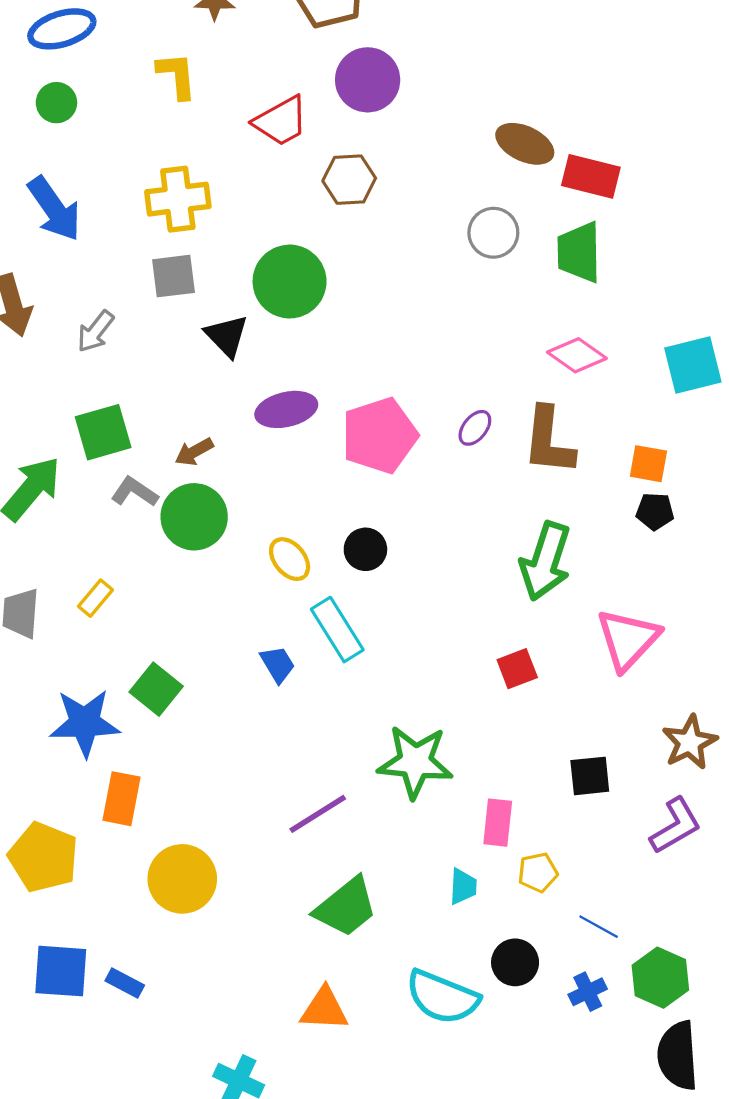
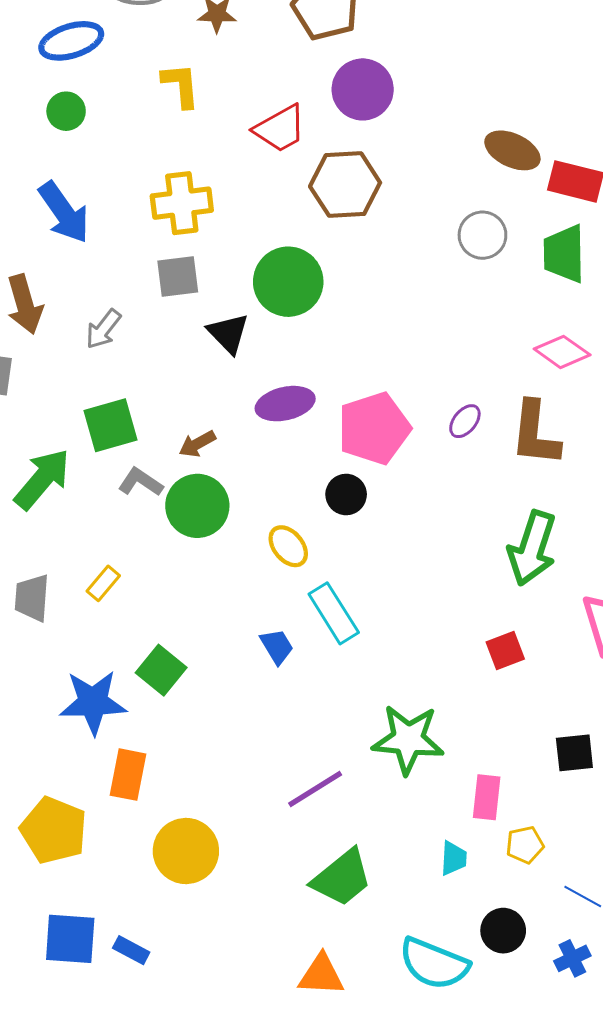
brown hexagon: (349, 180) -> (345, 185), size x1.4
black circle: (365, 549) -> (346, 495), moved

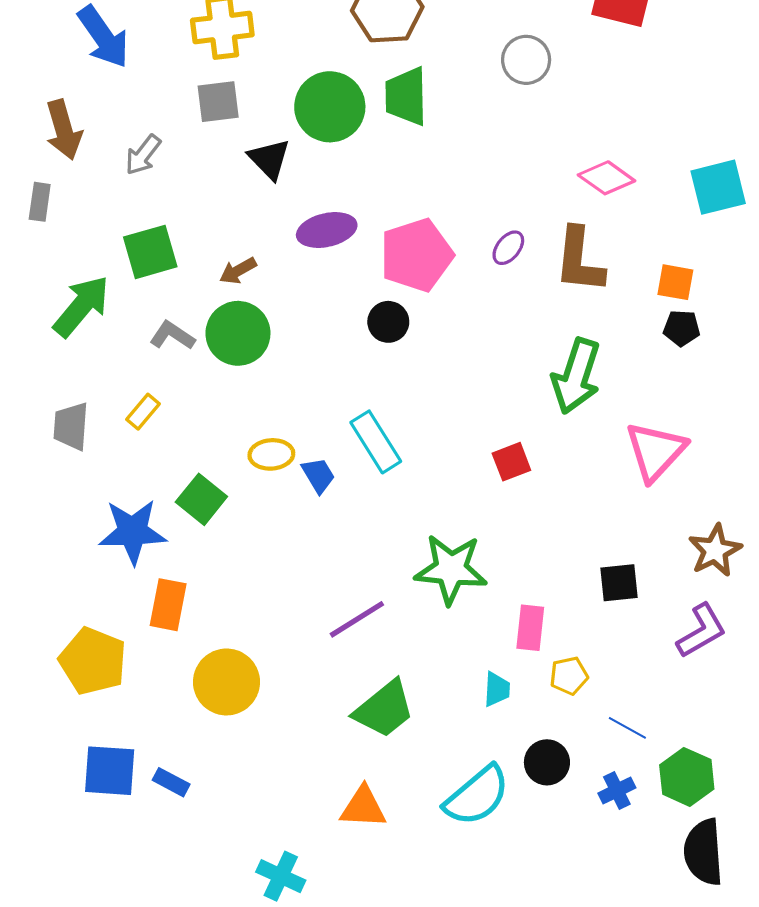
green trapezoid: (564, 254) -> (406, 96), moved
gray L-shape: (140, 482) -> (172, 335), moved
yellow ellipse: (288, 546) -> (271, 454), moved, turned -54
red square: (505, 651) -> (511, 462), moved
cyan semicircle: (434, 964) -> (477, 796), turned -62

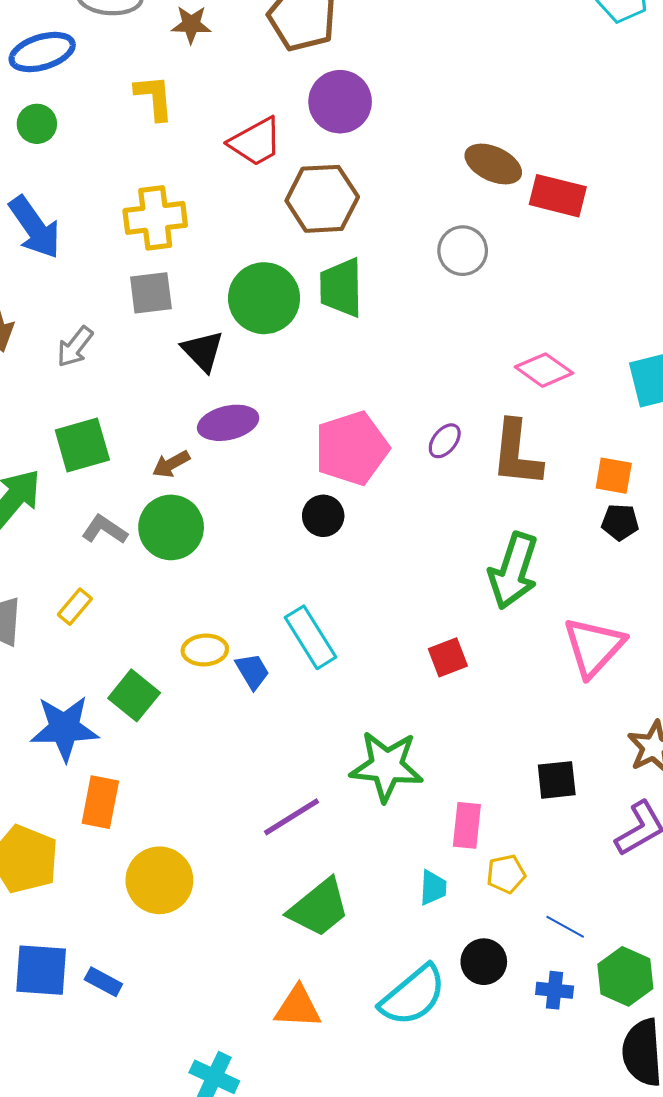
purple ellipse: (327, 230) -> (228, 423), moved
blue cross: (617, 791) -> (555, 990), turned 32

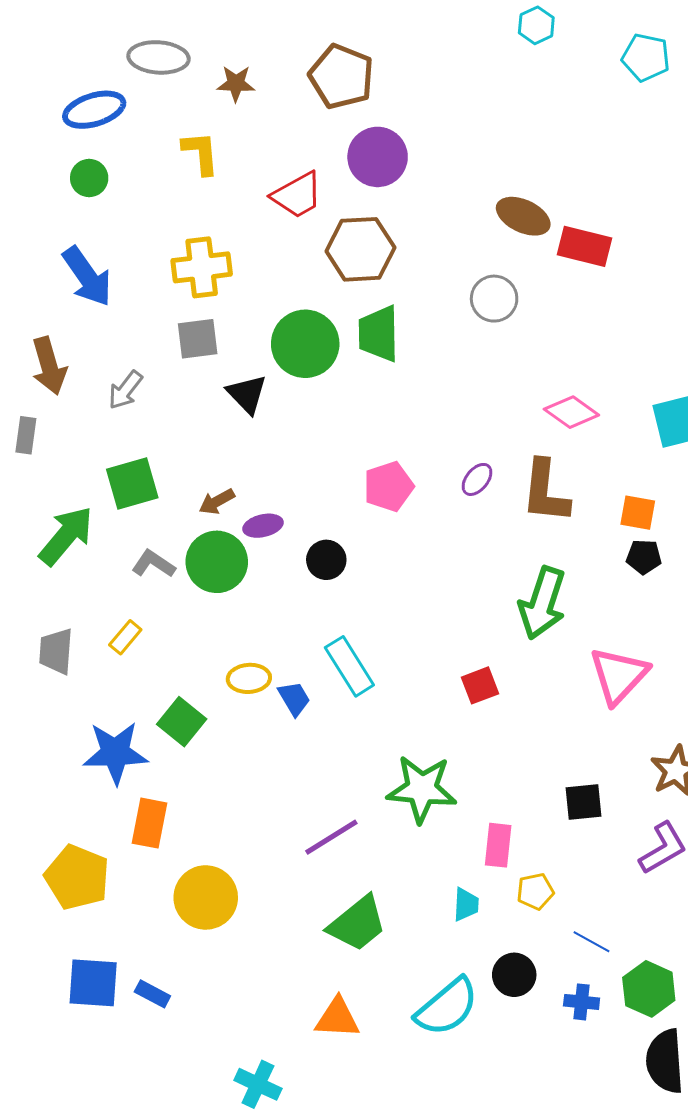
purple ellipse: (228, 423) -> (263, 526), moved, size x0.7
pink pentagon: (352, 448) -> (389, 486), size x0.7
black circle: (323, 516) -> (326, 560), moved

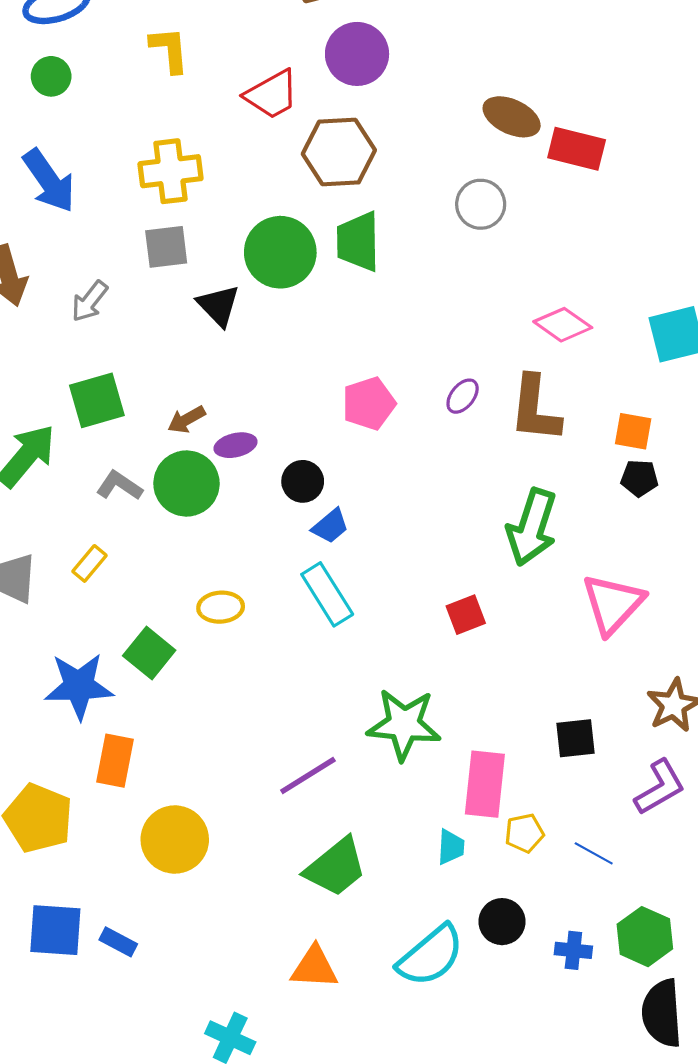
blue trapezoid: (294, 698) -> (330, 526), moved, turned 81
pink rectangle: (498, 845) -> (485, 784), size x1.4
blue line: (592, 942) -> (594, 853), moved

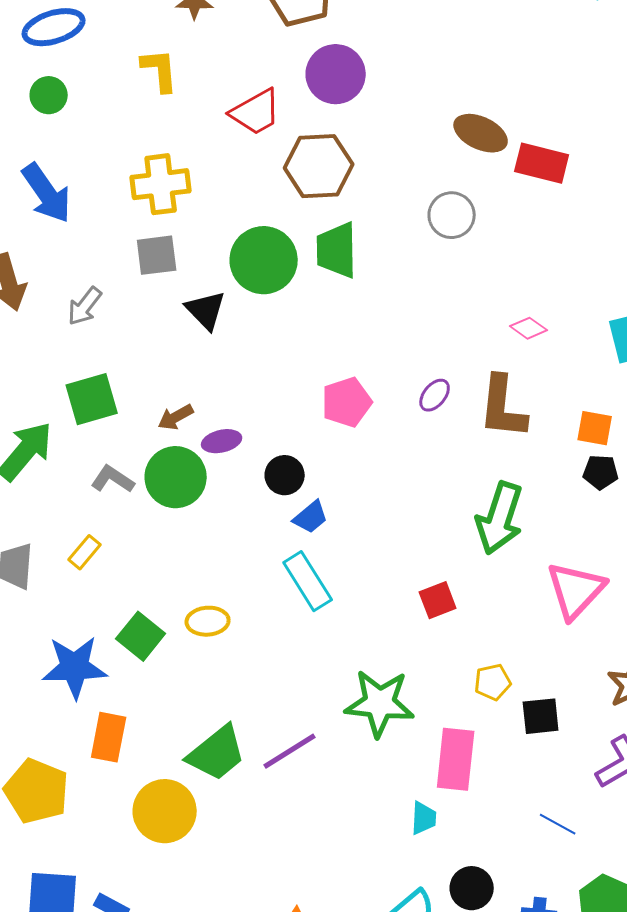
pink diamond: (563, 325) -> (529, 328), size x0.7
yellow ellipse: (221, 607) -> (208, 621), moved
yellow pentagon: (524, 833) -> (493, 682), moved
green trapezoid: (336, 867) -> (217, 753), moved

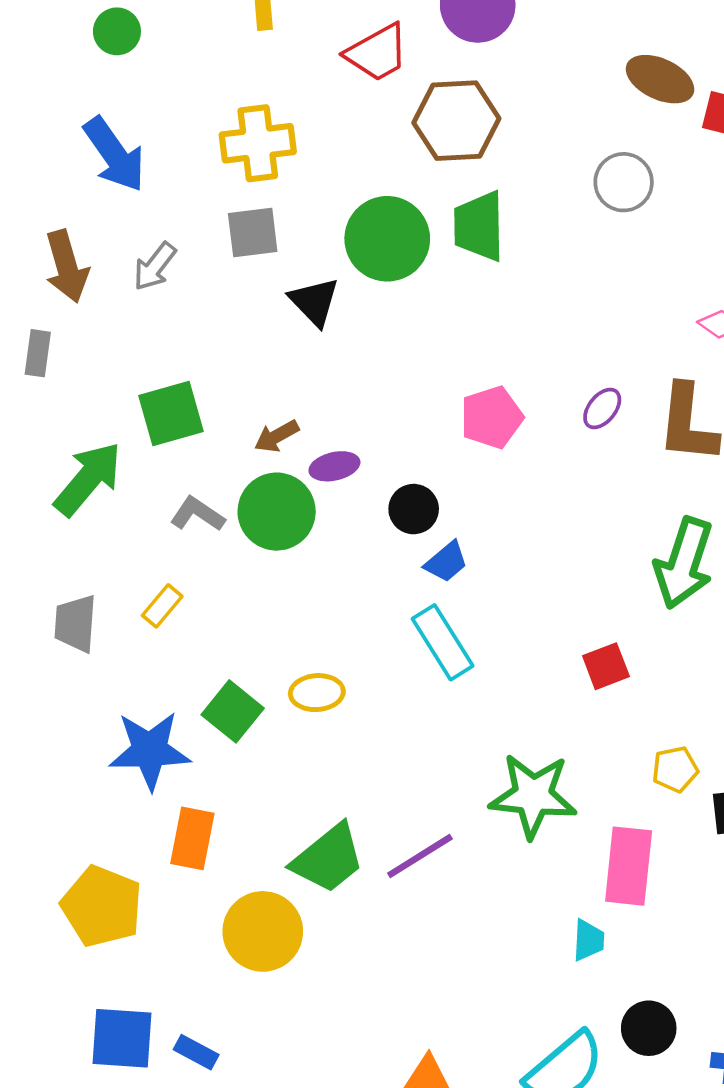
gray arrow: (85, 306) -> (155, 266), moved

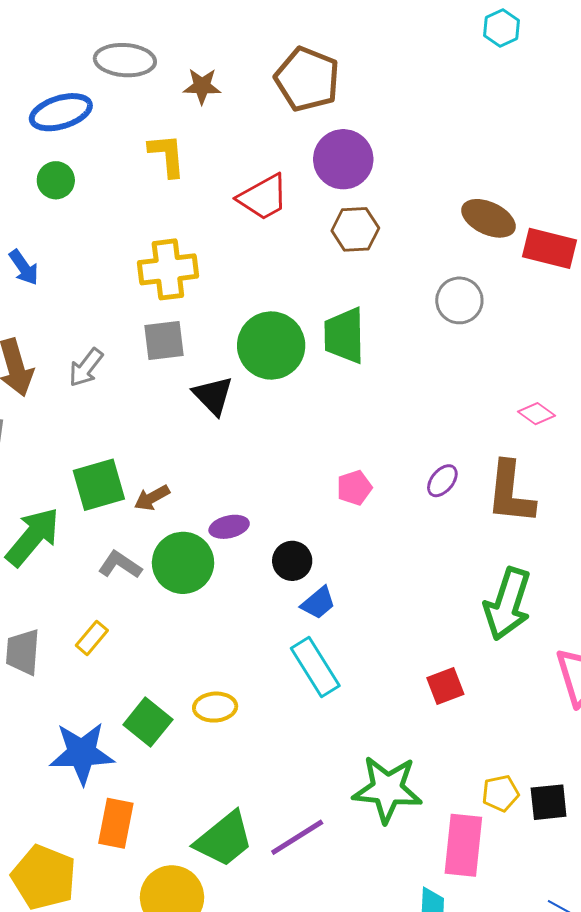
brown hexagon: (456, 121) -> (355, 229), moved, size x0.7
blue arrow: (114, 155) -> (24, 267), moved, size x0.6
pink pentagon: (492, 417) -> (354, 488), size x0.7
brown arrow: (277, 436) -> (152, 498), moved
yellow pentagon: (675, 769) -> (500, 793), moved

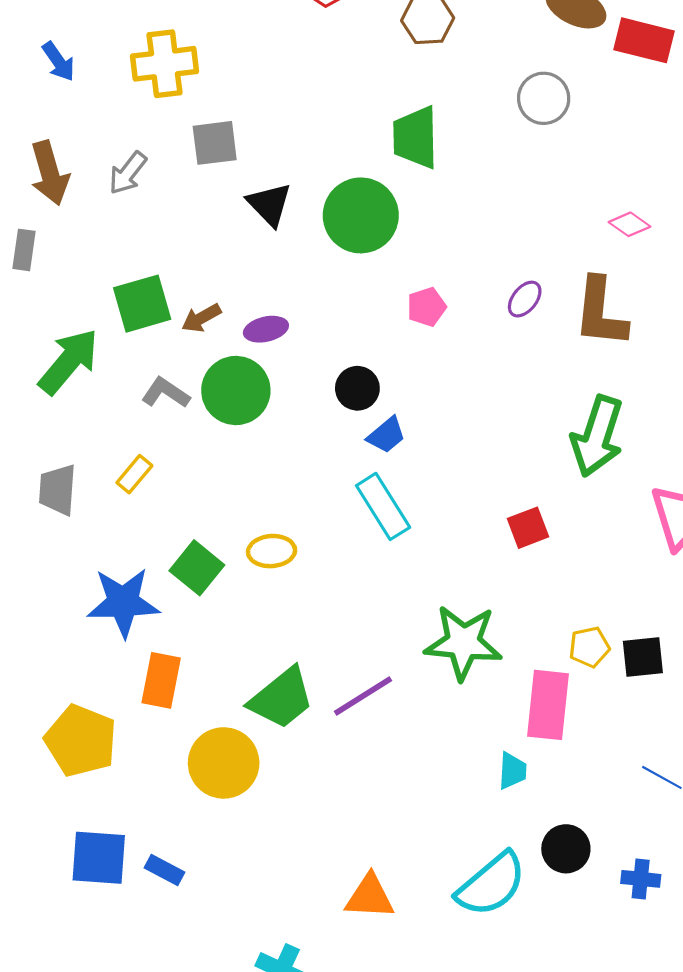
yellow cross: (168, 269) -> (165, 64), moved
green circle: (271, 346) -> (361, 215), moved
purple ellipse: (229, 527) -> (266, 329), moved

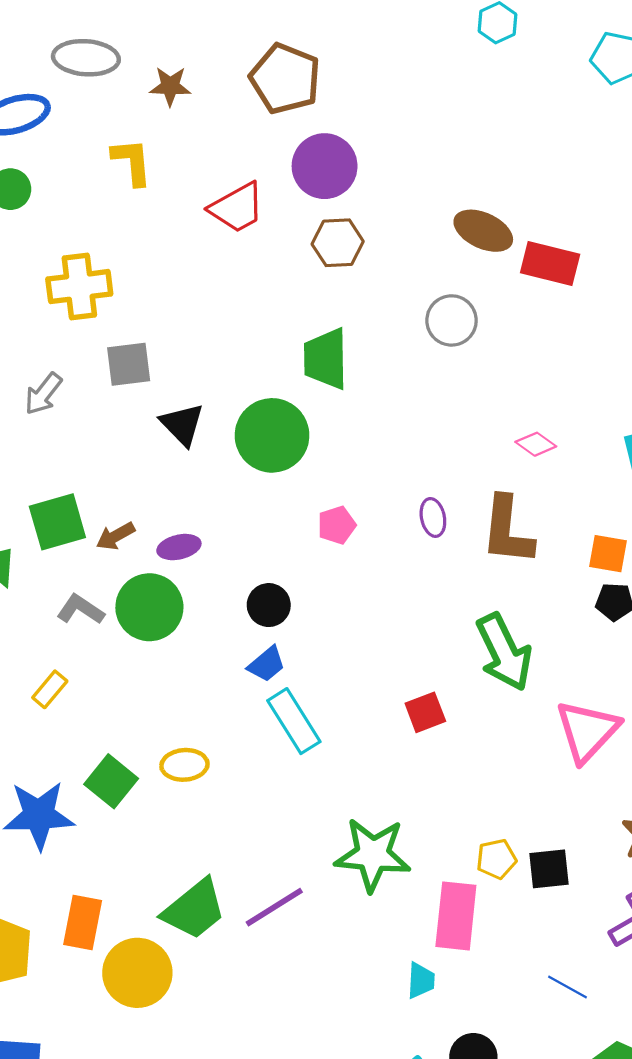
purple ellipse: (525, 299) -> (433, 517), turned -51
blue trapezoid: (386, 435) -> (267, 664), moved
green arrow: (597, 436) -> (504, 652), turned -44
red square: (528, 528) -> (425, 712), moved
orange rectangle: (161, 680) -> (83, 922), moved

